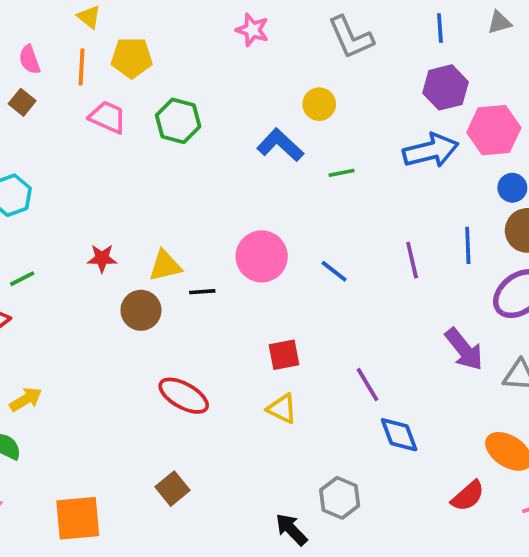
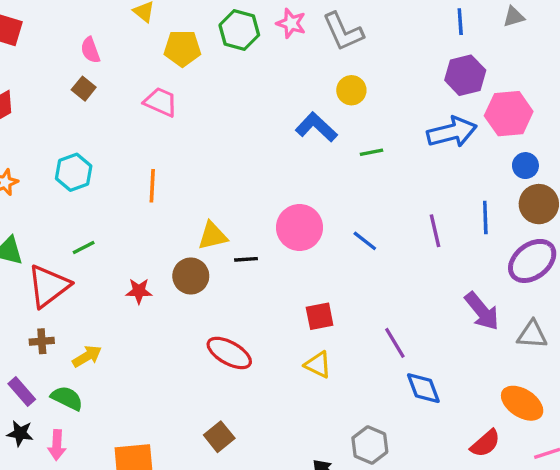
gray L-shape: (351, 37) -> (343, 32), moved
orange line: (82, 67) -> (152, 186), moved
green hexagon: (178, 121) -> (239, 30), moved
red star: (102, 258) -> (139, 291), moved

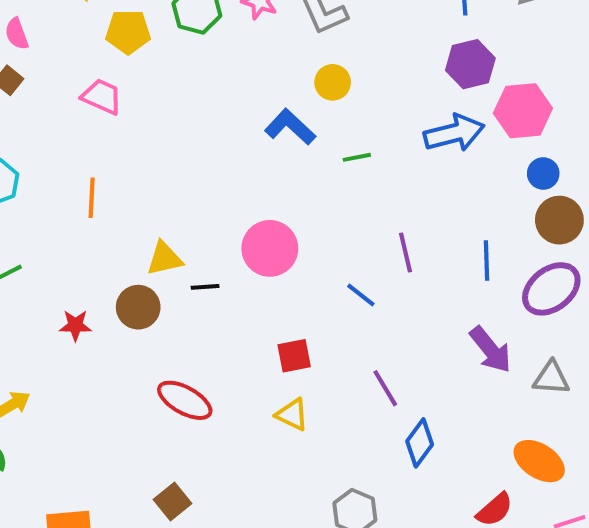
blue line: (485, 217) -> (486, 261), moved
purple line: (435, 231) -> (405, 252), moved
blue line: (365, 241) -> (361, 295), moved
blue diamond: (423, 388) -> (420, 443), turned 57

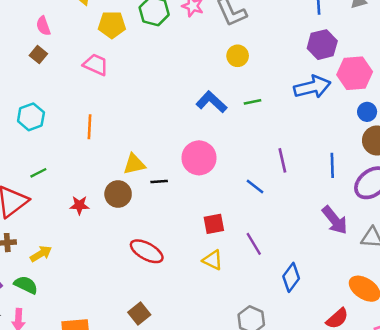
blue L-shape: (290, 127) -> (211, 102), moved
purple line: (385, 388) -> (254, 244), moved

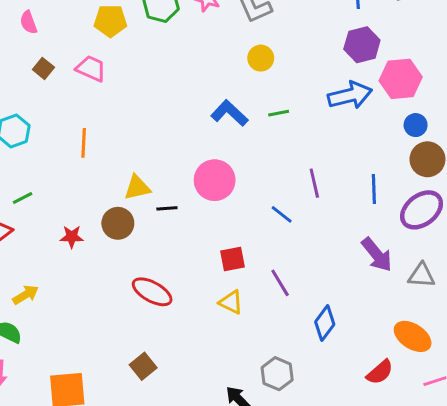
brown square: (38, 55) -> (43, 68), moved

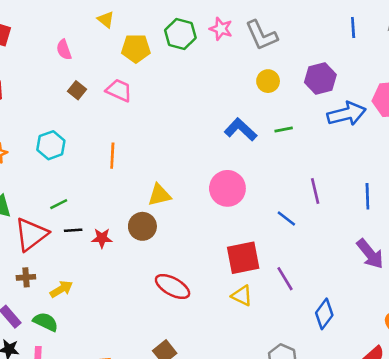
purple hexagon: (362, 45) -> (320, 78), moved
black line: (167, 208) -> (73, 230), moved
red square: (232, 259) -> (243, 258), size x1.5

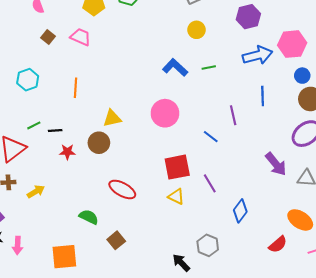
purple hexagon: (320, 78) -> (248, 17), moved
blue line: (367, 196) -> (263, 96), moved
black line: (73, 230) -> (55, 130), moved
green semicircle: (46, 322) -> (89, 217), moved

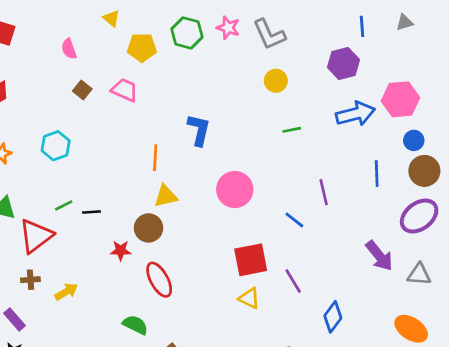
blue L-shape: (175, 67) -> (199, 130), moved, turned 60
orange line: (76, 88) -> (155, 158), moved
blue line: (263, 96) -> (377, 174), moved
red star: (67, 152) -> (121, 250), moved
red ellipse: (122, 189) -> (159, 280), moved, turned 32

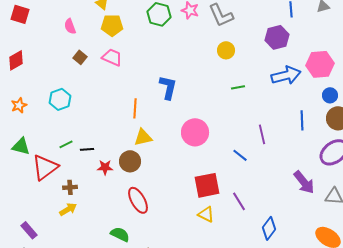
yellow pentagon: (142, 48) -> (112, 25), moved
red star: (121, 250) -> (105, 167), moved
brown cross: (30, 280) -> (70, 187), moved

